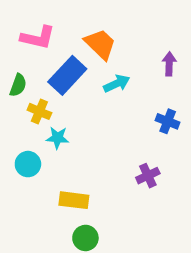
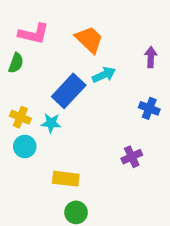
blue rectangle: (67, 75) -> (69, 91), moved
green semicircle: (18, 85) -> (16, 63), moved
yellow cross: (39, 111) -> (20, 117), moved

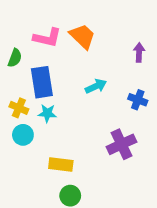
pink L-shape: (34, 34) -> (47, 38), moved
cyan arrow: (104, 75) -> (96, 86), moved
blue rectangle: (69, 91) -> (42, 82), moved, turned -52
purple cross: (132, 157) -> (122, 144), size x1.5

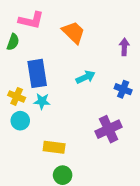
pink L-shape: (47, 38) -> (31, 20), moved
green semicircle: (15, 58) -> (13, 42), moved

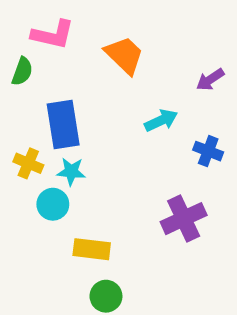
purple arrow: (124, 47) -> (210, 80), turned -126
cyan arrow: (86, 77) -> (161, 120), moved
cyan circle: (20, 121) -> (53, 204), moved

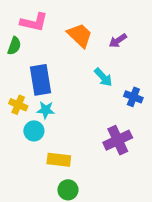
purple arrow: (210, 80) -> (118, 41), moved
cyan arrow: (161, 120) -> (103, 77), turned 72

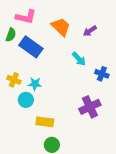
blue rectangle: (40, 80) -> (31, 47), moved, turned -45

